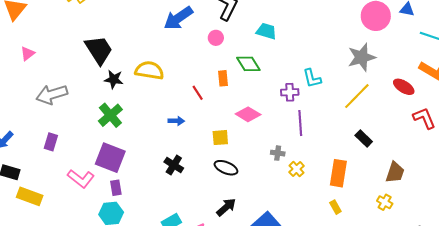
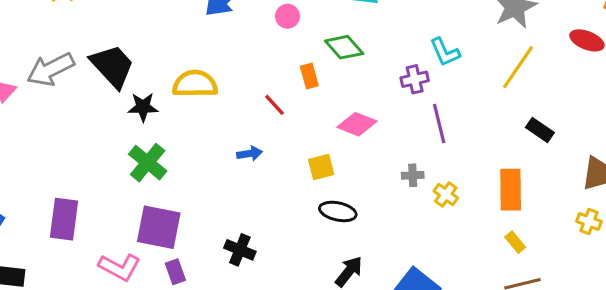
gray arrow: (52, 94) -> (51, 69), moved
purple rectangle: (51, 142) -> (64, 219), size x1.5
black cross: (174, 165) -> (240, 250), moved

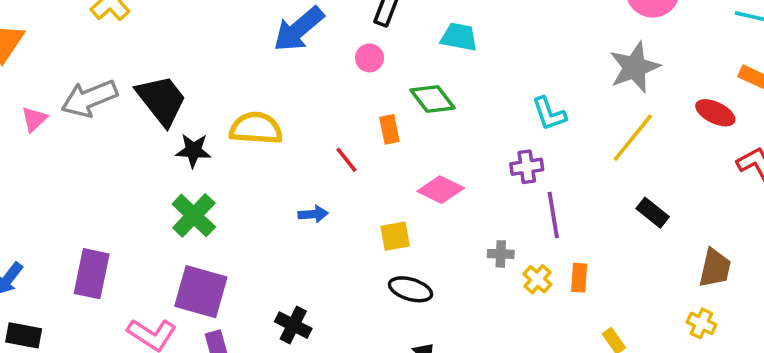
purple cross: (415, 79) -> (527, 167), moved
purple line: (439, 123) -> (553, 215), moved
orange rectangle: (511, 190) -> (579, 278), moved, size x0.6

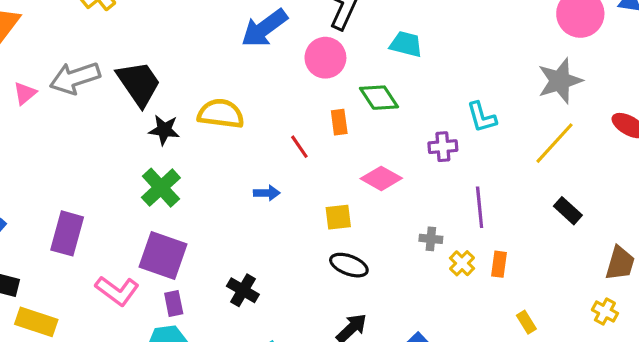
pink circle: (369, 58) -> (325, 58), size x1.6
purple cross: (527, 167) -> (443, 147), moved

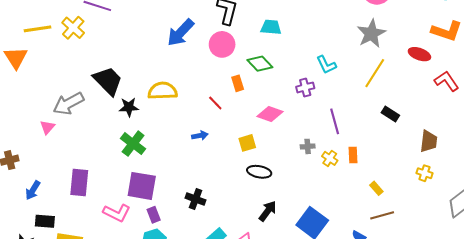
gray arrow: (75, 78) -> (68, 104), moved
pink triangle: (25, 93) -> (47, 127), moved

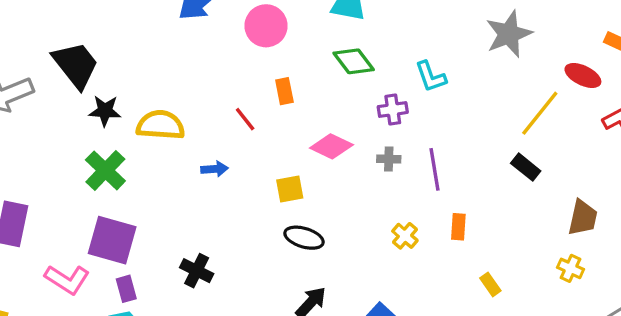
green diamond: (260, 64) -> (354, 61), moved
yellow line: (375, 73) -> (540, 113), moved
yellow semicircle: (163, 91) -> (160, 125), moved
gray cross: (308, 146) -> (389, 159), moved
yellow cross: (330, 158) -> (405, 236), moved

